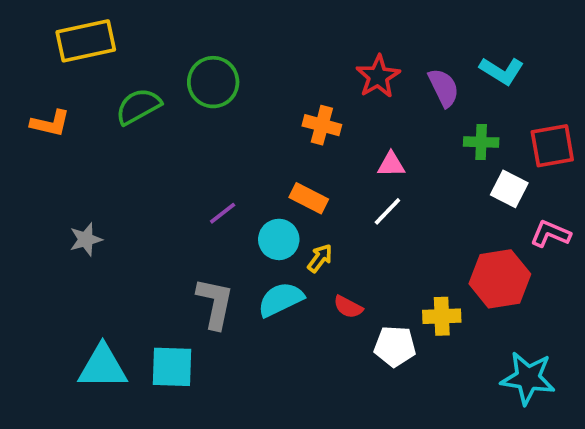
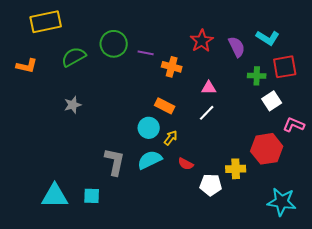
red square: (552, 146) -> (285, 67), moved
white square: (509, 189) -> (272, 101), turned 30
purple line: (223, 213) -> (146, 53), moved, turned 49
gray star: (86, 239) -> (73, 105), moved
cyan square: (172, 367) -> (92, 196), size x0.7

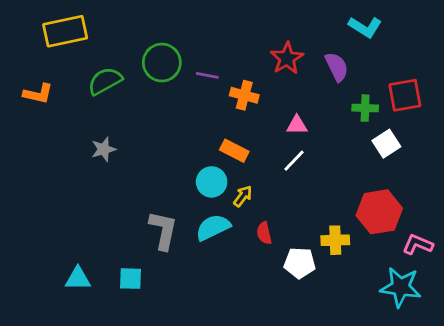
cyan L-shape: (268, 38) -> (365, 27), moved
pink L-shape: (294, 125) -> (418, 244), moved
red semicircle: (186, 164) -> (264, 233), turned 49
cyan triangle: (55, 196) -> (78, 279), size x0.7

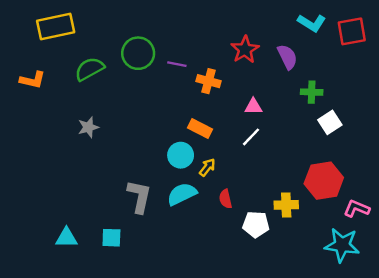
red square: (405, 95) -> (352, 31), moved

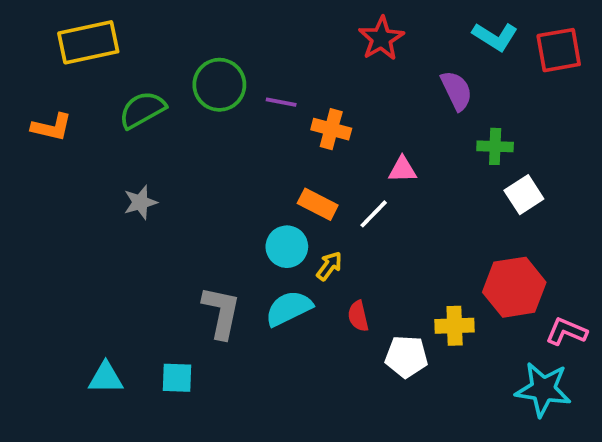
red star: (245, 50) -> (381, 38), moved
white line: (251, 137) -> (374, 214), moved

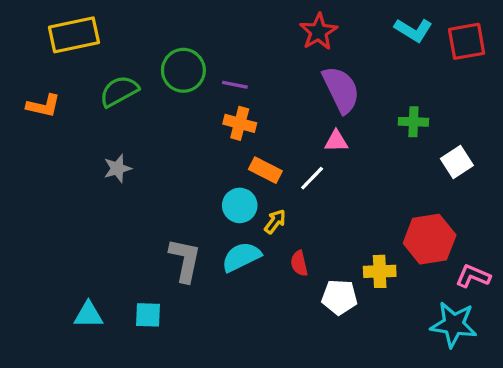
purple semicircle: (456, 91) -> (341, 90), moved, size x1.4
orange cross: (331, 129) -> (240, 123), moved
white square: (524, 195) -> (457, 162), moved

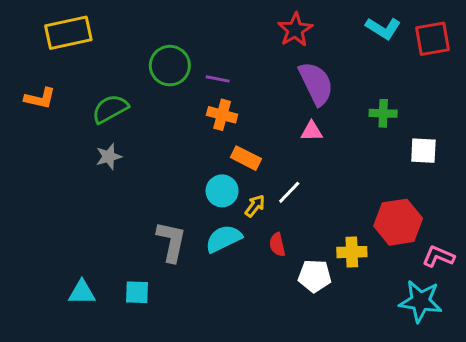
green semicircle: (119, 91) -> (110, 109), moved
white square: (457, 162) -> (423, 151), turned 36
white line: (312, 178) -> (289, 192), moved

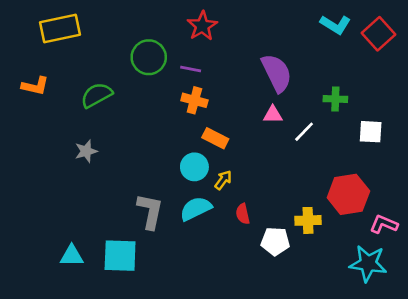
red star: (295, 30) -> (202, 26), moved
red square: (432, 39) -> (378, 34), turned -32
gray star: (109, 157) -> (86, 151), moved
white line: (289, 192) -> (304, 132), moved
cyan square: (137, 292) -> (120, 256), size x1.6

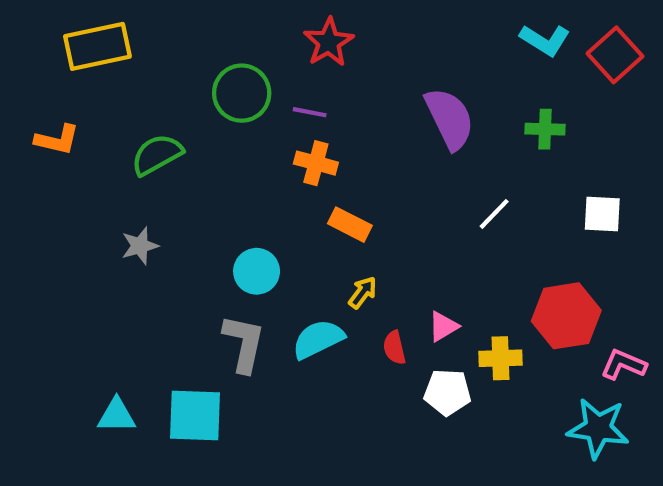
green cross: (335, 99) -> (545, 129), moved
pink triangle: (273, 115) -> (443, 326), moved, turned -30
cyan circle: (194, 167) -> (257, 271), moved

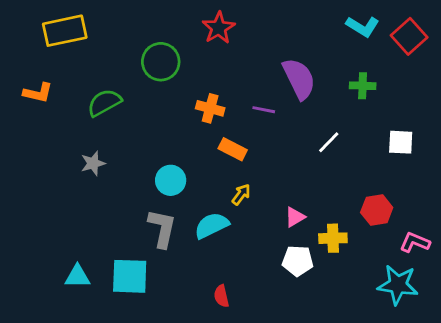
purple line: (310, 112) -> (264, 110), moved
red hexagon: (566, 316) -> (377, 210), size x0.7
red semicircle: (394, 348) -> (221, 296), moved

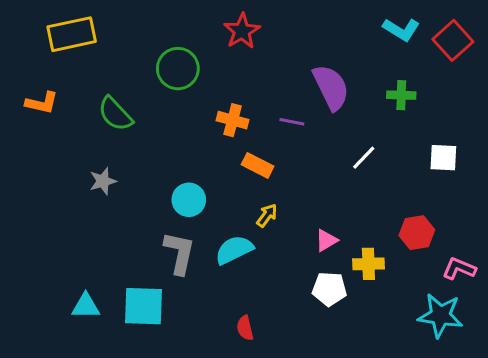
green semicircle: (104, 103) -> (115, 114), turned -104

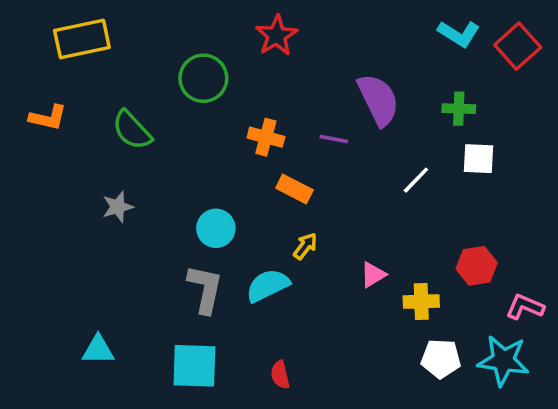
white square: (443, 158) -> (478, 159), moved
white pentagon: (329, 289) -> (441, 359), moved
cyan square: (143, 306) -> (194, 366), moved

